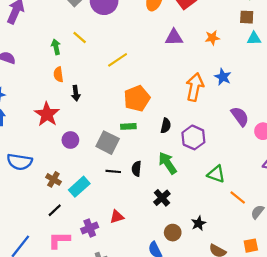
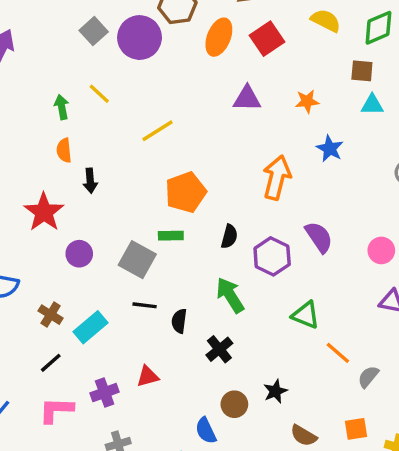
blue star: (223, 77) -> (330, 149), moved
purple semicircle: (240, 116) -> (319, 237), moved
black semicircle: (136, 169) -> (179, 321), moved

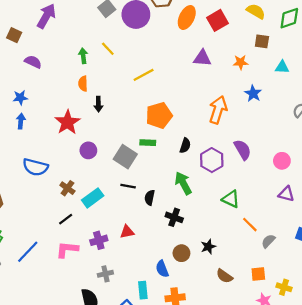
brown square: (362, 71) -> (262, 41), moved
black cross: (219, 349) -> (174, 217), turned -35

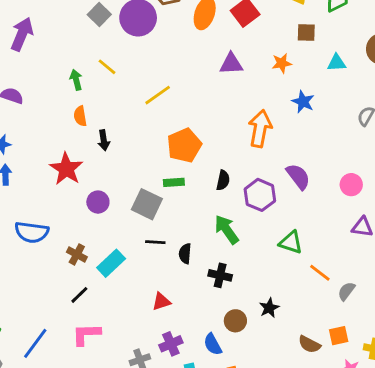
purple cross: (99, 240) -> (171, 344), moved
brown semicircle: (224, 276) -> (309, 344), moved

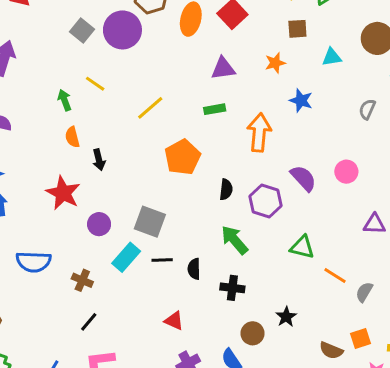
green rectangle: (174, 182) -> (215, 109), moved
pink circle: (351, 185) -> (346, 172), moved
cyan rectangle: (111, 263) -> (126, 257), moved
red triangle: (161, 302) -> (174, 321), turned 48

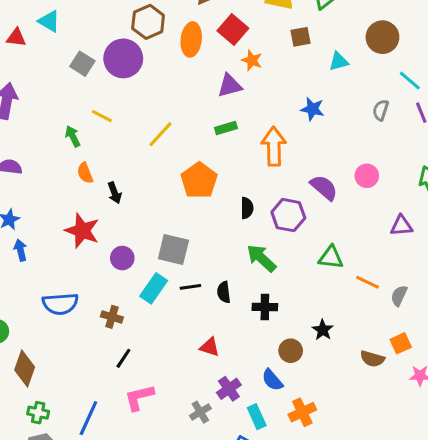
orange star: (275, 63) -> (252, 60), moved, turned -30

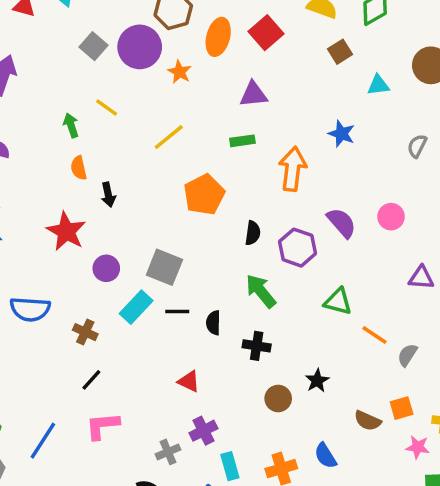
brown square: (301, 37) -> (340, 52), turned -30
orange star: (252, 60) -> (179, 72), moved
blue semicircle: (272, 380) -> (325, 456), moved

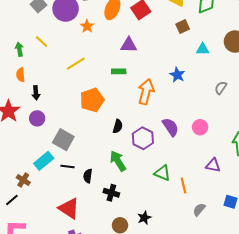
purple circle: (106, 268) -> (37, 118), moved
brown cross: (85, 332) -> (23, 180), moved
orange line: (374, 335) -> (183, 185), moved, turned 35
red triangle: (189, 381) -> (69, 208), size x1.6

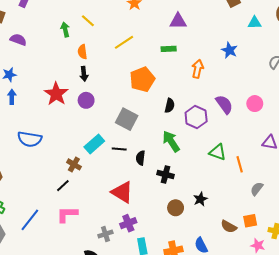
orange semicircle: (21, 75) -> (82, 52), moved
orange arrow: (146, 92) -> (198, 69), size x0.7
gray square: (63, 140) -> (127, 119), moved

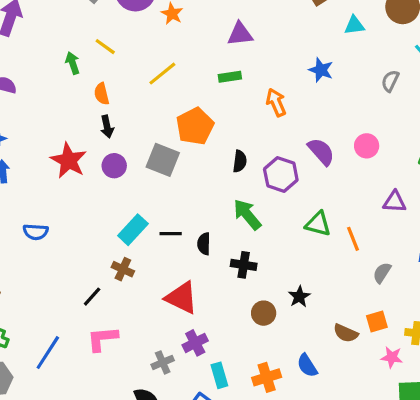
orange arrow: (198, 69) -> (276, 102), turned -30
gray square: (127, 119) -> (163, 160), moved
blue semicircle: (30, 139) -> (36, 232), size x0.7
brown cross: (74, 164) -> (123, 269), moved

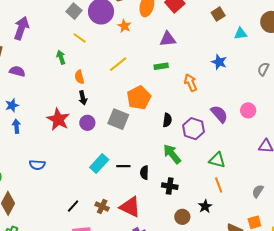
yellow line: (105, 47) -> (80, 38), moved
orange line: (353, 239) -> (219, 185), moved
brown cross: (123, 269) -> (102, 207), moved

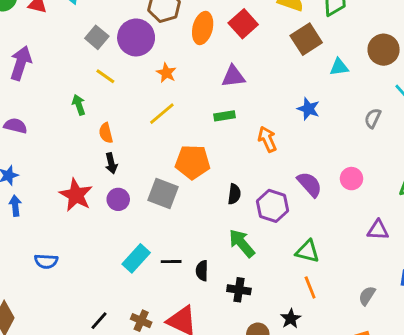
brown square: (218, 14) -> (306, 39), size x1.5
orange star: (124, 26) -> (166, 73), moved
orange pentagon: (139, 98) -> (193, 162), turned 30

